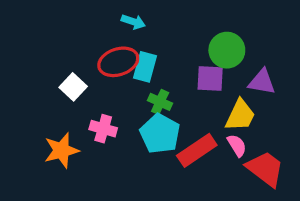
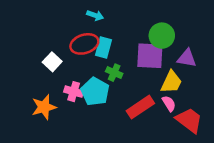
purple square: (210, 79) -> (150, 56), size x1.4
cyan pentagon: (160, 134) -> (95, 92), moved

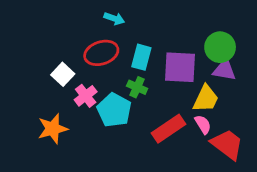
green circle: (162, 36) -> (220, 47), moved
cyan rectangle: (103, 47) -> (141, 57), moved
pink cross: (74, 92) -> (86, 96), moved, turned 36

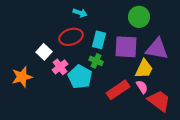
green circle: (220, 47) -> (139, 17), moved
purple triangle: (224, 70) -> (157, 49), size x1.4
orange star: (53, 129) -> (22, 77), moved

